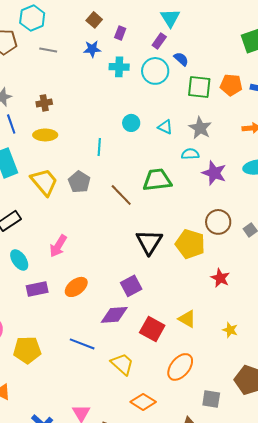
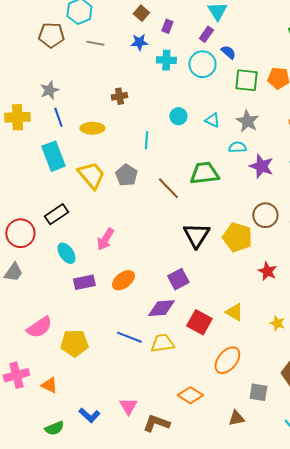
brown cross: (44, 103) -> (119, 96), moved
yellow trapezoid: (122, 364) -> (162, 343), moved, turned -50

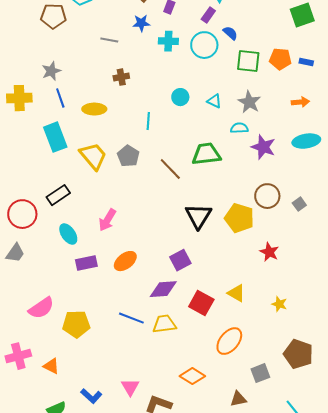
gray line: (95, 43) -> (109, 40), moved
gray square: (258, 392) -> (260, 373), turned -30

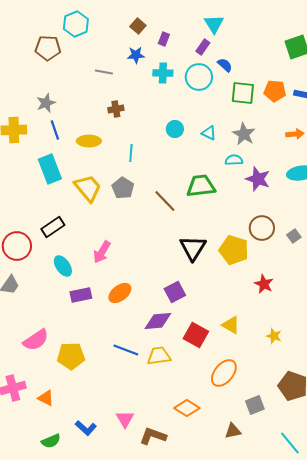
cyan line: (148, 121) -> (131, 153), moved

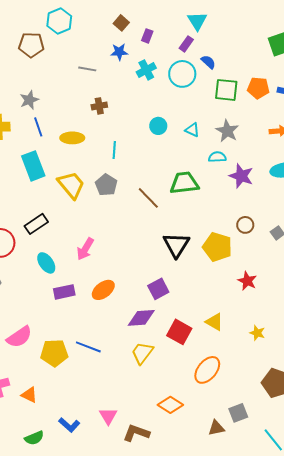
cyan cross: (163, 73) -> (146, 70), turned -30
brown circle: (262, 228) -> (245, 225), size x0.7
blue line: (126, 350) -> (88, 347), moved
yellow trapezoid: (159, 356) -> (142, 353), turned -45
gray square: (255, 405) -> (238, 413), moved

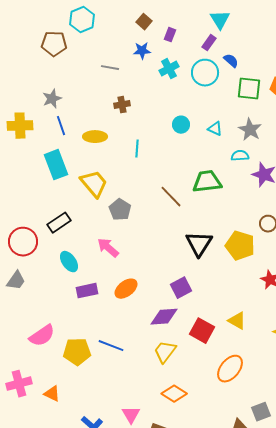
gray pentagon: (106, 185) -> (120, 210), moved
pink arrow: (85, 249) -> (108, 248), turned 100
orange diamond: (170, 405) -> (174, 394), moved

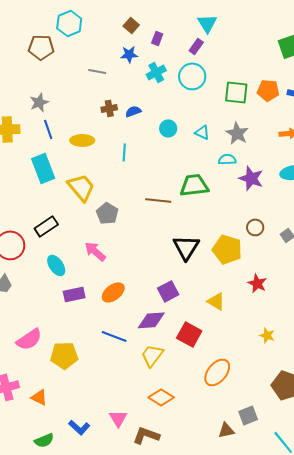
blue semicircle: (231, 61) -> (133, 111), moved, turned -63
brown line: (171, 197) -> (158, 200), turned -40
yellow triangle: (237, 321) -> (216, 301), moved
blue line: (111, 346) -> (114, 336), moved

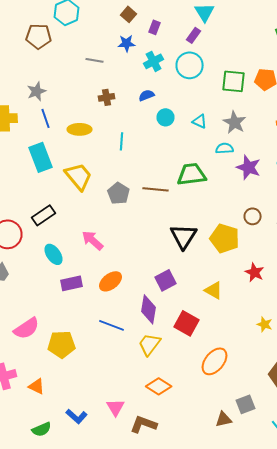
blue semicircle: (133, 111) -> (146, 95), moved
gray pentagon: (107, 213) -> (118, 193), moved
purple diamond: (151, 320) -> (148, 309), turned -76

